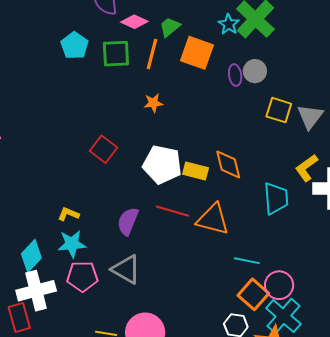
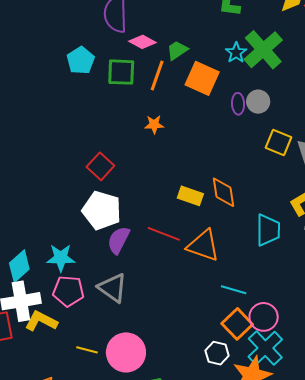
white pentagon: (162, 165) -> (102, 210), moved
yellow L-shape: (68, 214) -> (41, 321), moved, size x1.5

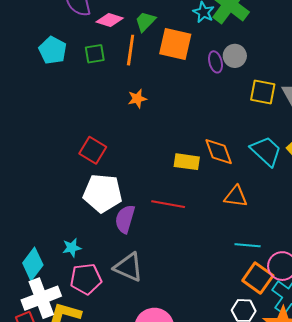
green square: (121, 72) -> (95, 54), size x0.7
cyan trapezoid: (268, 230) -> (266, 151), moved, turned -36
orange triangle: (203, 245) -> (236, 196), moved, size x0.7
cyan star: (61, 258) -> (72, 248), size x0.7

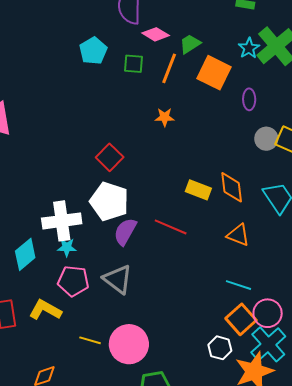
gray circle: (235, 56) -> (266, 139), moved
white cross: (41, 298) -> (62, 221), moved

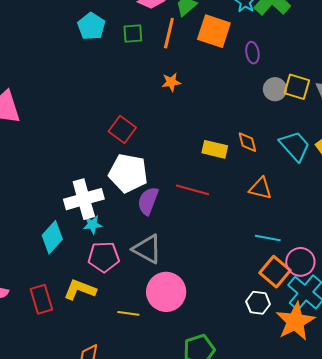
orange diamond: (232, 187) -> (247, 142), size x0.7
pink circle: (129, 344) -> (166, 292), moved

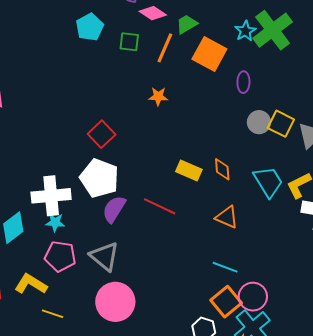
yellow line: (128, 313) -> (53, 314), moved

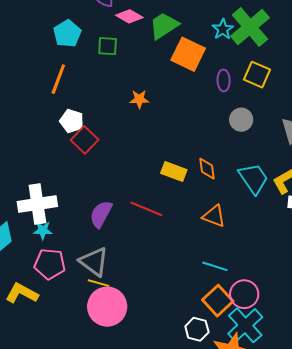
green trapezoid: (187, 24) -> (164, 26), size x1.4
orange line: (165, 48) -> (58, 79), moved
yellow square: (281, 124) -> (257, 75), moved
white pentagon: (99, 178) -> (72, 121), moved, size x0.6
yellow line: (53, 314) -> (99, 283), moved

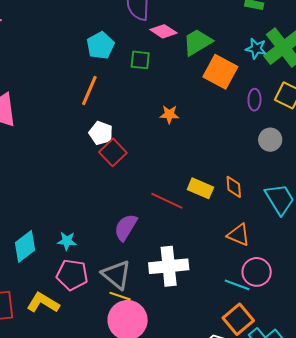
cyan star: (223, 29) -> (256, 49), turned -30
white cross: (37, 204) -> (169, 266), moved
red line: (146, 209) -> (167, 201), moved
pink circle: (244, 294) -> (257, 272), moved

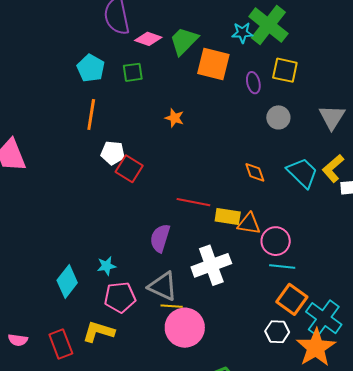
orange star: (169, 114) -> (174, 118), turned 30
yellow rectangle: (200, 188) -> (228, 217), moved
orange triangle: (239, 235) -> (249, 224), moved
pink circle: (257, 272) -> (276, 241), moved

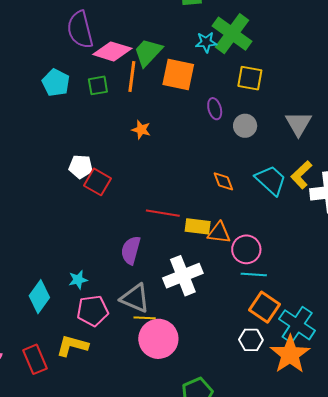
pink diamond: (148, 39) -> (112, 51), size x1.4
purple ellipse: (253, 83) -> (215, 109), moved
orange line: (91, 115) -> (132, 76), moved

